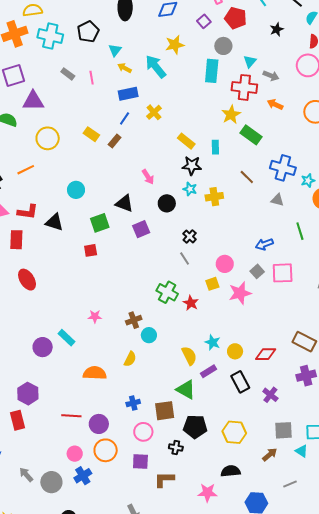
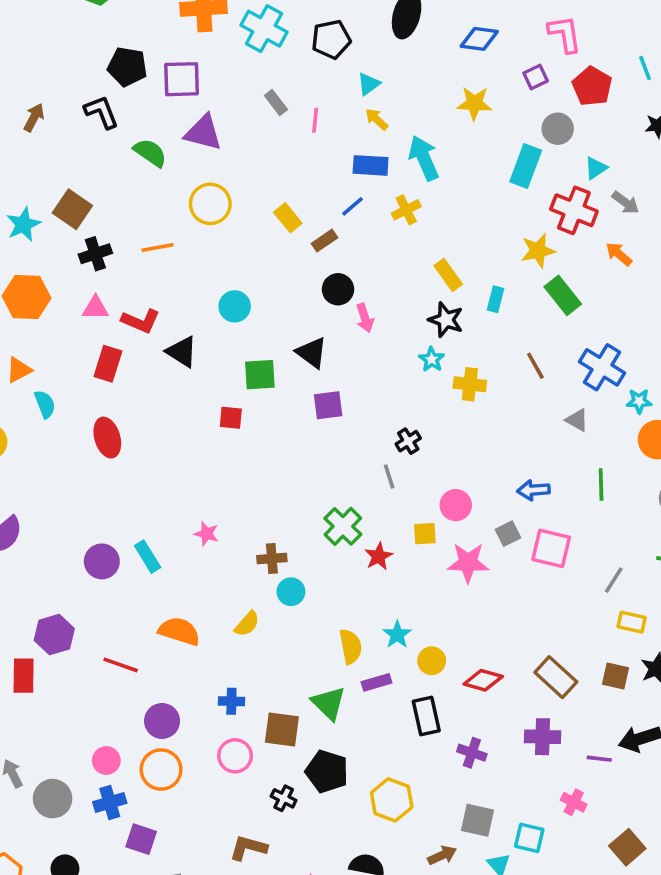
cyan arrow: (156, 67) -> (424, 158), moved
black circle: (167, 203) -> (338, 289), moved
purple cross: (270, 395) -> (472, 753), turned -35
red line: (71, 416) -> (121, 665), moved
purple square: (140, 462) -> (141, 839), moved

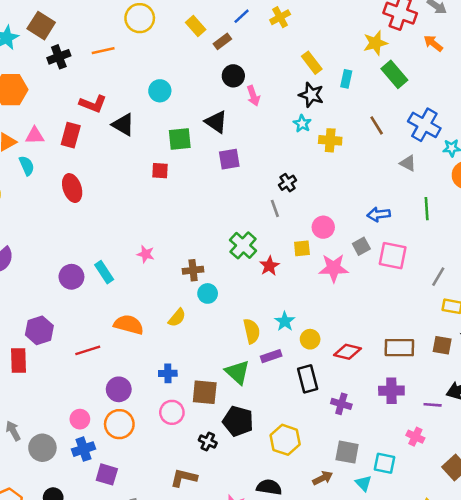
pink triangle: (95, 308) -> (35, 136), moved
red line: (121, 665) -> (88, 350), turned -35
brown rectangle: (556, 677) -> (399, 348), turned -40

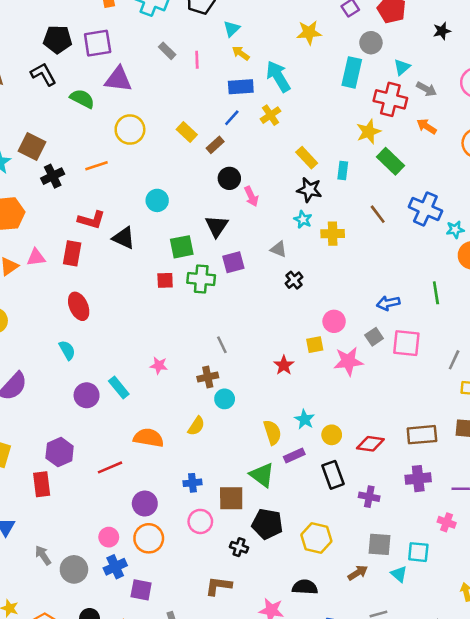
black triangle: (216, 122) -> (217, 226), turned 35
gray triangle: (408, 163) -> (278, 249), moved
cyan semicircle: (27, 166) -> (67, 350), moved
gray line: (275, 208) -> (222, 345), moved
green cross: (243, 245) -> (201, 279), moved, turned -32

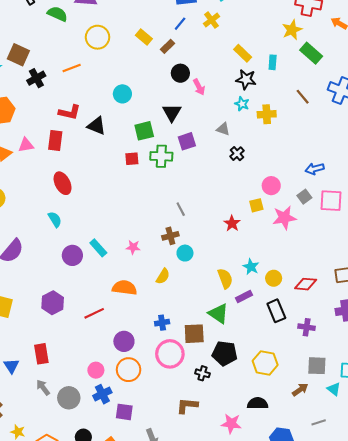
pink star: (159, 365) -> (133, 247), moved
red rectangle: (42, 484) -> (41, 354), moved
pink circle: (200, 521) -> (170, 354), size x1.4

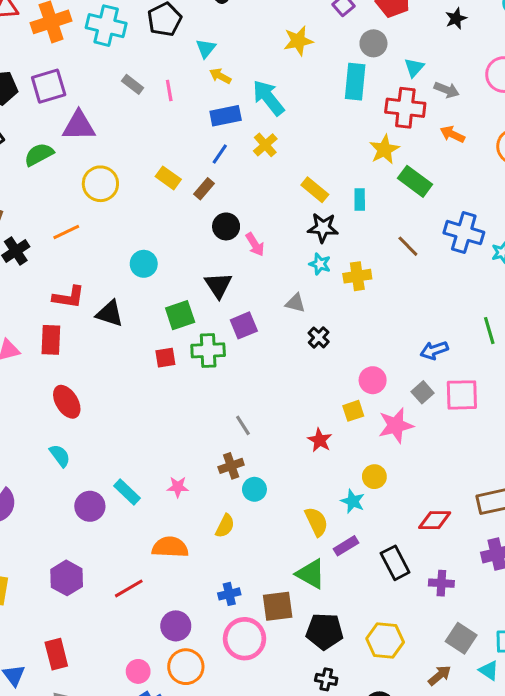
green semicircle: (57, 14) -> (39, 154), turned -48
yellow circle: (274, 278) -> (374, 477), moved
gray square: (317, 366) -> (461, 638), turned 36
black cross: (202, 373) -> (326, 679), moved

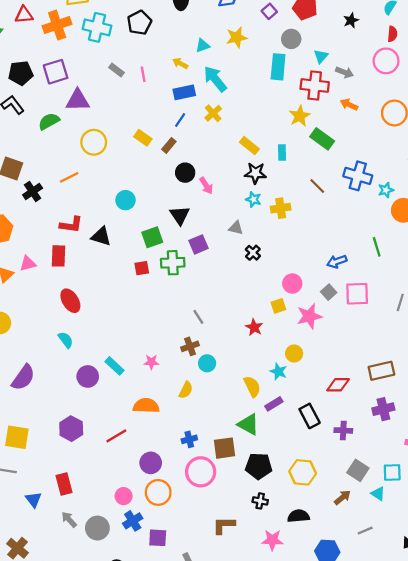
cyan triangle: (206, 48) -> (203, 46), moved, turned 32

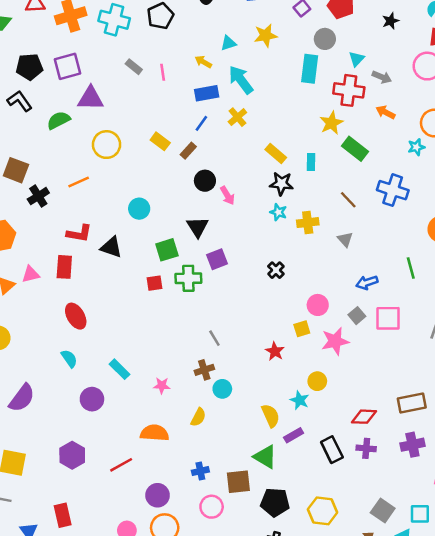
cyan star: (386, 190) -> (416, 147), moved
gray triangle: (236, 228) -> (345, 239), moved, turned 32
cyan rectangle: (115, 366) -> (119, 369), moved
purple cross: (343, 430) -> (366, 448), moved
pink circle: (201, 472) -> (212, 507), size x0.7

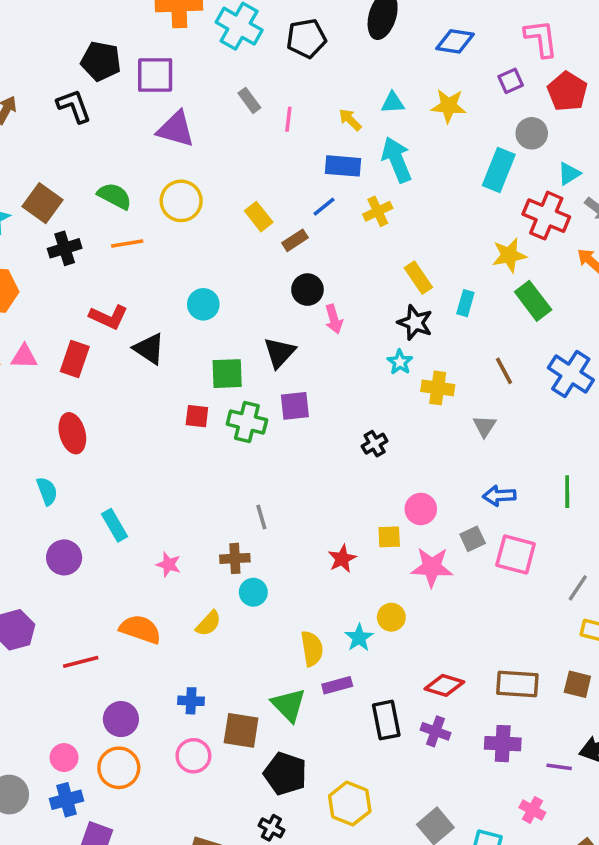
green semicircle: (58, 120) -> (115, 196), moved, turned 40

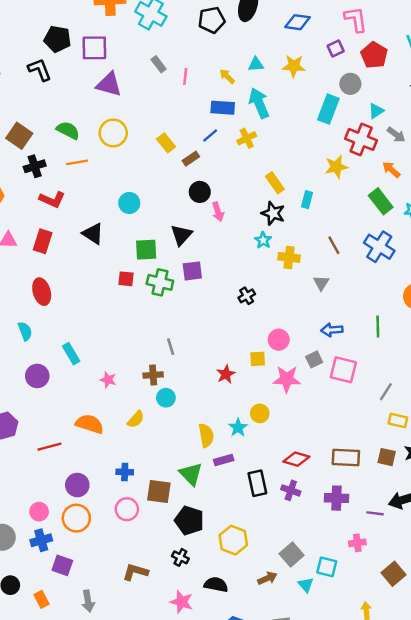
black pentagon: (306, 38) -> (212, 20), moved
green rectangle: (533, 301) -> (381, 201), moved
red L-shape: (109, 317) -> (52, 200), moved
pink cross: (532, 810) -> (357, 543), turned -35

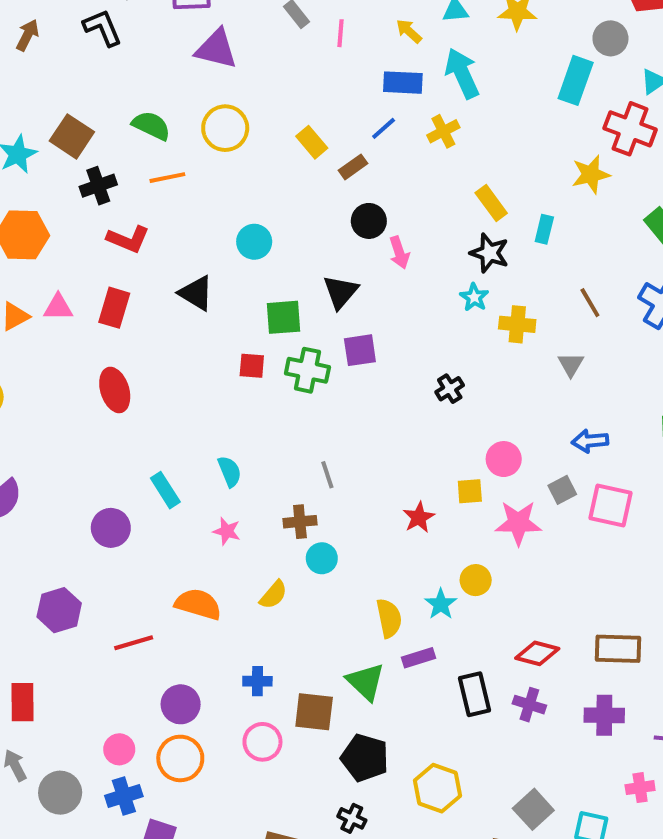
cyan semicircle: (25, 331) -> (230, 471), moved

